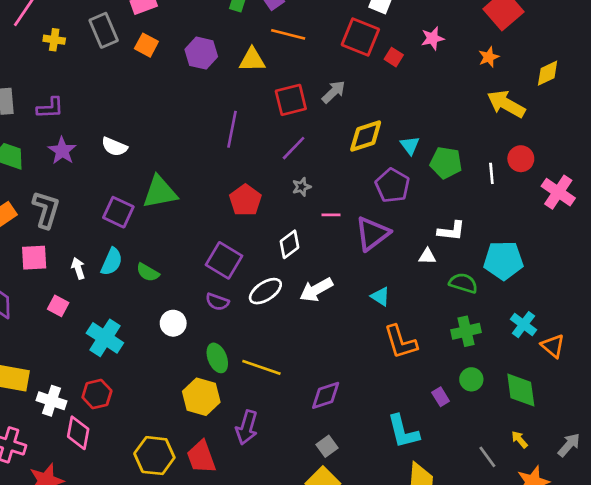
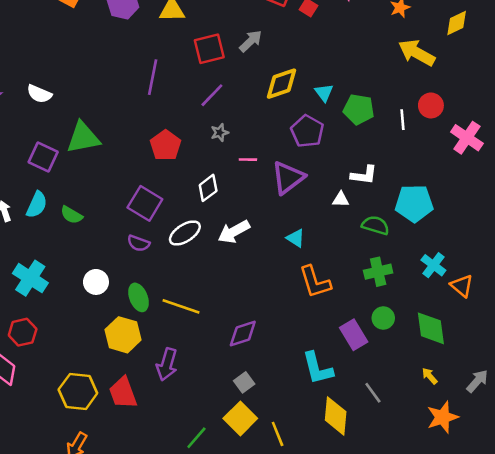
white circle: (173, 323) -> (96, 282), moved
purple rectangle: (441, 397) -> (354, 335), size x1.6
gray line: (487, 457) -> (373, 393), moved

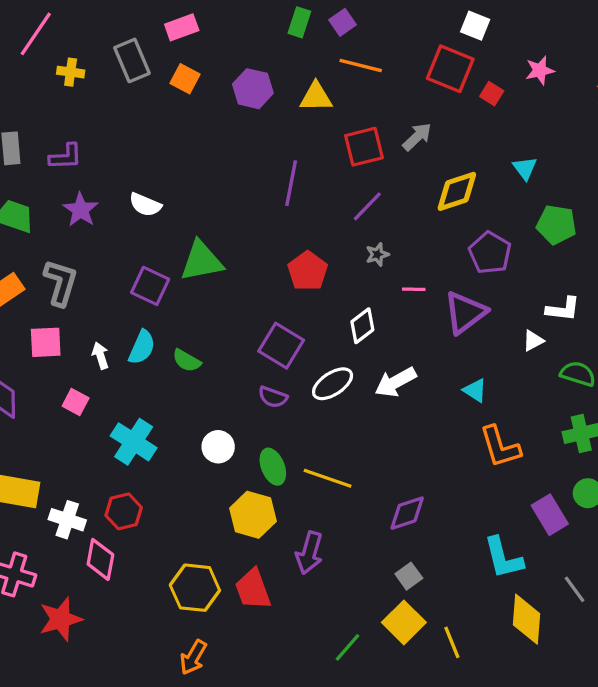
cyan triangle: (324, 93) -> (525, 168), moved
white triangle: (341, 200) -> (533, 341), turned -30

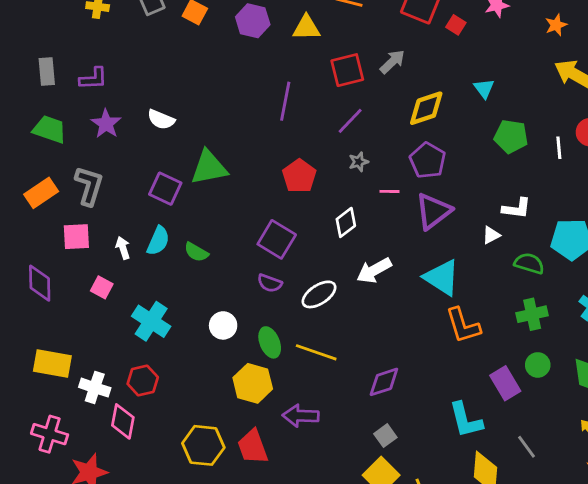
purple pentagon: (490, 253) -> (428, 160), moved
white ellipse: (333, 384) -> (319, 294), moved
cyan triangle: (475, 390) -> (442, 277), size x1.8
purple arrow: (309, 553) -> (301, 416), turned 76

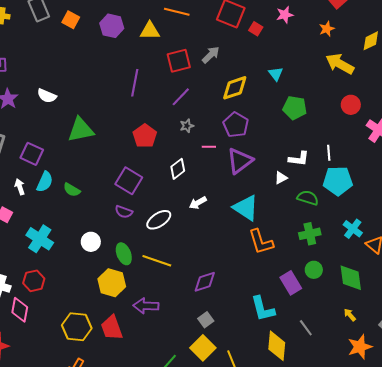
white line: (559, 148) -> (329, 153), moved
purple square: (165, 189) -> (32, 154), moved
white arrow: (374, 270) -> (198, 203), size x0.7

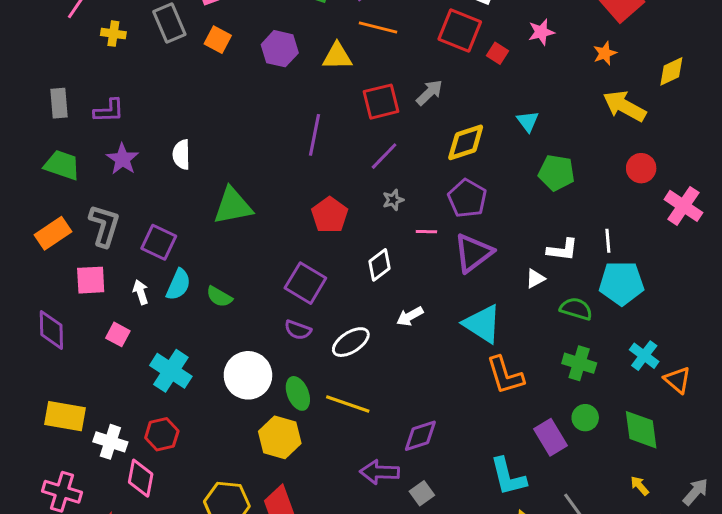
white semicircle: (47, 96) -> (181, 155), turned 66
green cross: (310, 234) -> (579, 363), turned 30
white circle: (91, 242) -> (248, 375), size x1.6
purple arrow: (146, 306) -> (380, 472), moved

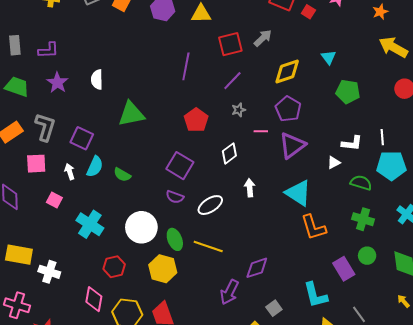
white arrow: (410, 316) -> (250, 188), turned 114
red hexagon: (162, 434) -> (114, 267), moved
purple arrow: (380, 472) -> (229, 292), turned -65
pink diamond: (141, 478) -> (94, 299), moved
gray square: (422, 493) -> (274, 308), moved

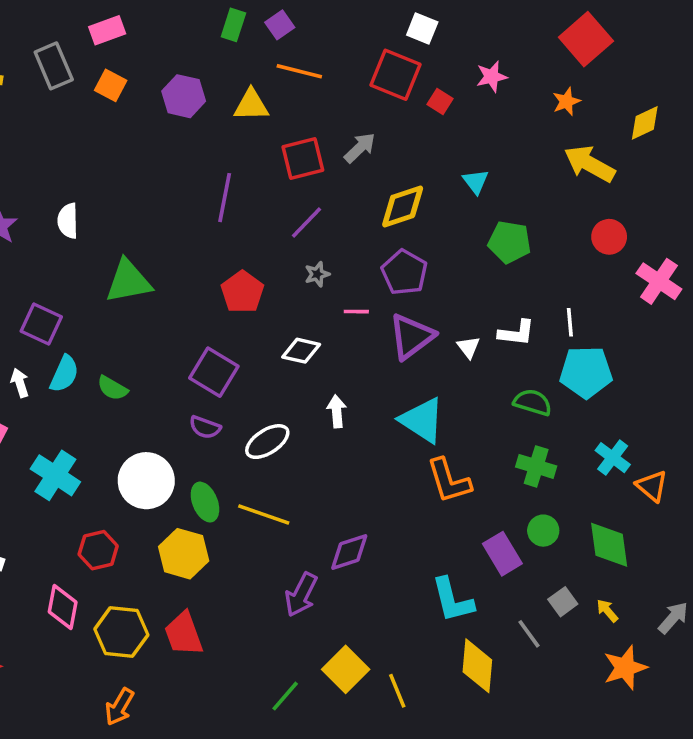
white diamond: (229, 153) -> (301, 351), turned 50
white triangle: (334, 163) -> (468, 347), moved, turned -40
gray square: (274, 308) -> (563, 602), moved

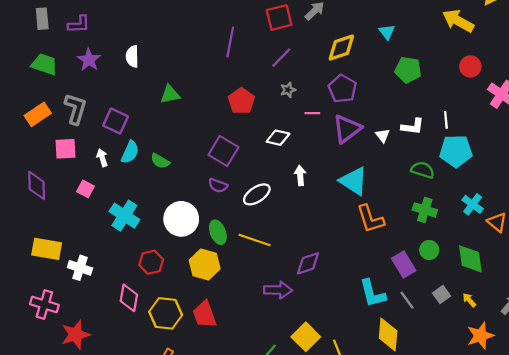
green triangle: (128, 281) -> (170, 94), size x0.7
purple arrow: (301, 595) -> (278, 290), turned -116
gray line: (529, 634) -> (407, 300), moved

